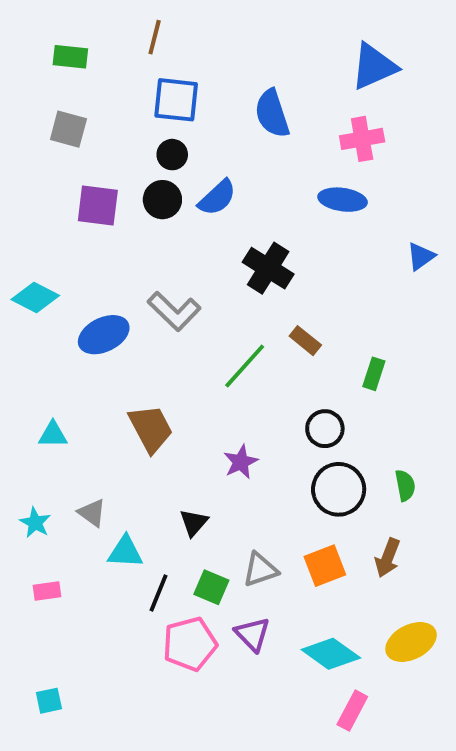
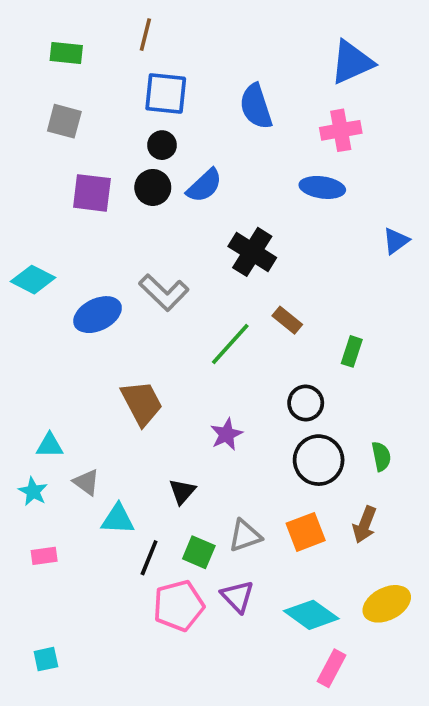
cyan triangle: (53, 434) -> (50, 445), moved

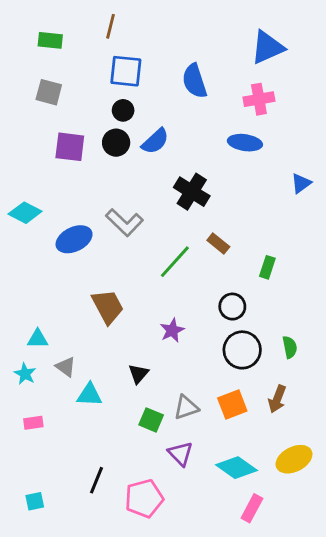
black line: (149, 558) -> (96, 480), moved
pink pentagon: (179, 606) -> (144, 498), moved

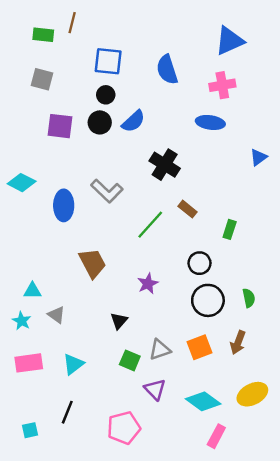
brown line: (110, 26) -> (72, 23), moved
blue ellipse: (74, 239) -> (64, 205), turned -64
cyan triangle: (89, 395) -> (73, 364), moved, turned -40
pink rectangle: (33, 423) -> (29, 363), size x1.6
black line: (96, 480) -> (67, 412), moved

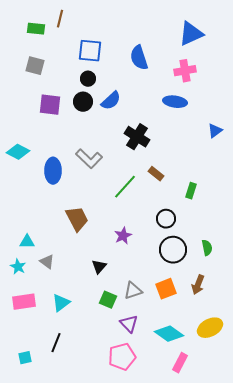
pink pentagon: (124, 428) -> (122, 357), moved

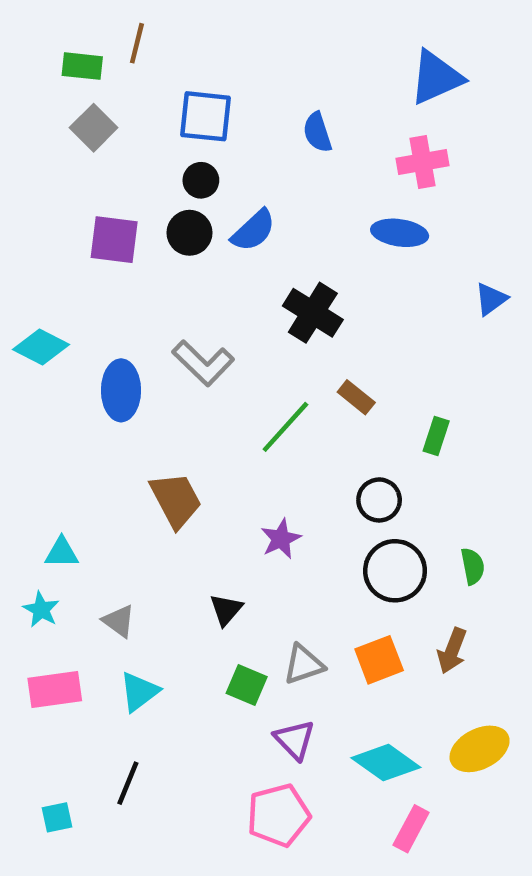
blue semicircle: (139, 58) -> (317, 132), size x0.7
gray square: (35, 66) -> (94, 128), moved, turned 30
gray triangle: (47, 262) -> (119, 621), moved

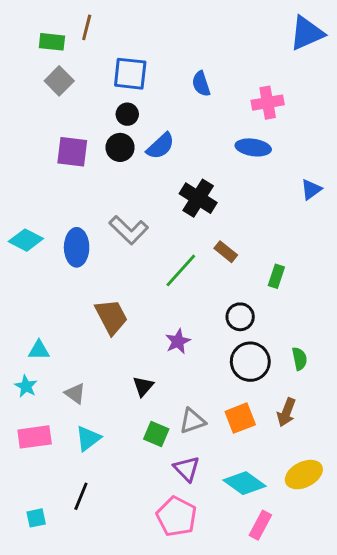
blue triangle: (436, 77) -> (307, 33), moved
cyan diamond: (41, 347) -> (26, 240), moved
pink pentagon: (279, 815) -> (176, 517), turned -30

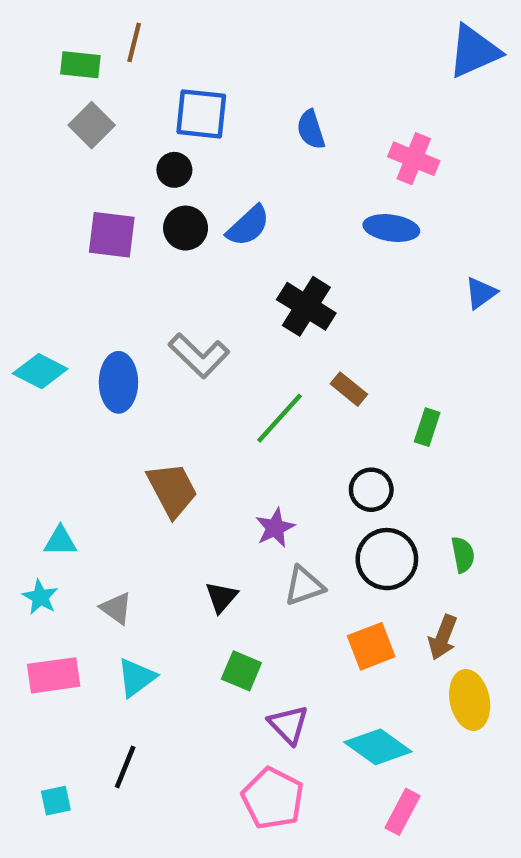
pink cross: (268, 103) -> (414, 159), turned 32
black circle: (127, 114) -> (174, 170), moved
gray triangle: (192, 421) -> (304, 586), moved
yellow ellipse: (304, 475) -> (470, 700), moved, turned -75

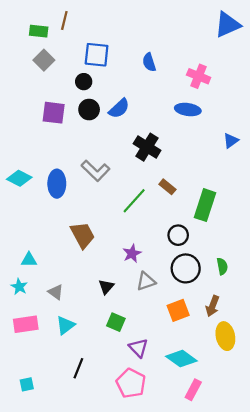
green rectangle: (427, 427) -> (205, 205), size x1.8
black line: (125, 767) -> (78, 368), moved

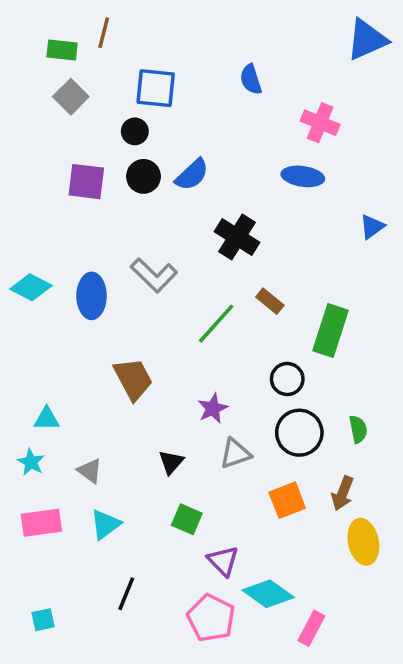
blue semicircle: (149, 62) -> (251, 79), moved
cyan diamond: (181, 359) -> (268, 594), moved

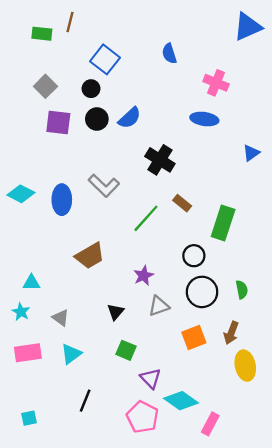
blue square: (156, 88) -> (105, 59), turned 32
gray square: (71, 97) -> (45, 86), moved
brown trapezoid: (133, 379) -> (90, 256), turned 88

